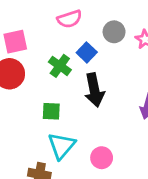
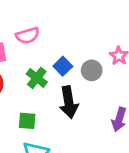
pink semicircle: (70, 19) -> (28, 35), moved
gray circle: (114, 32) -> (92, 70), moved

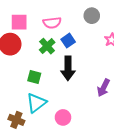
pink semicircle: (28, 35) -> (52, 23), moved
gray circle: (92, 70) -> (92, 16), moved

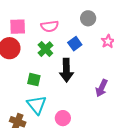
blue square: (68, 41) -> (75, 44), moved
cyan triangle: (36, 103) -> (37, 105), turned -30

